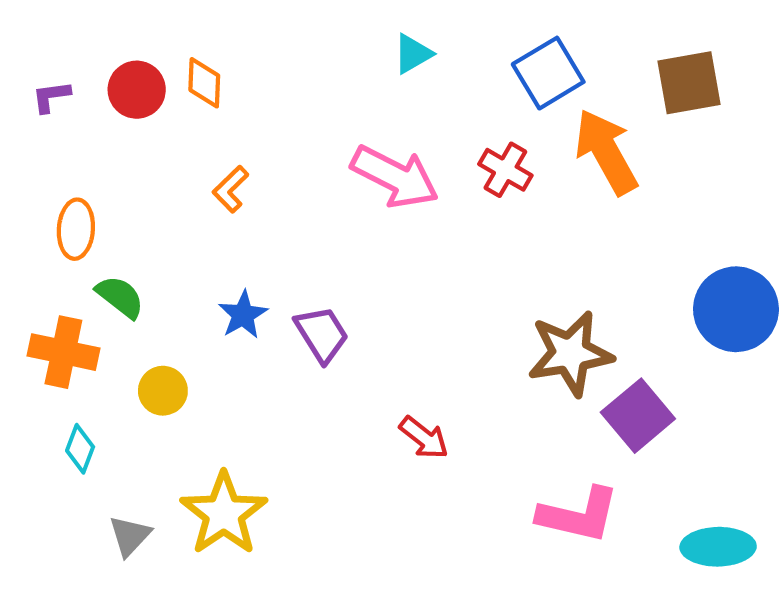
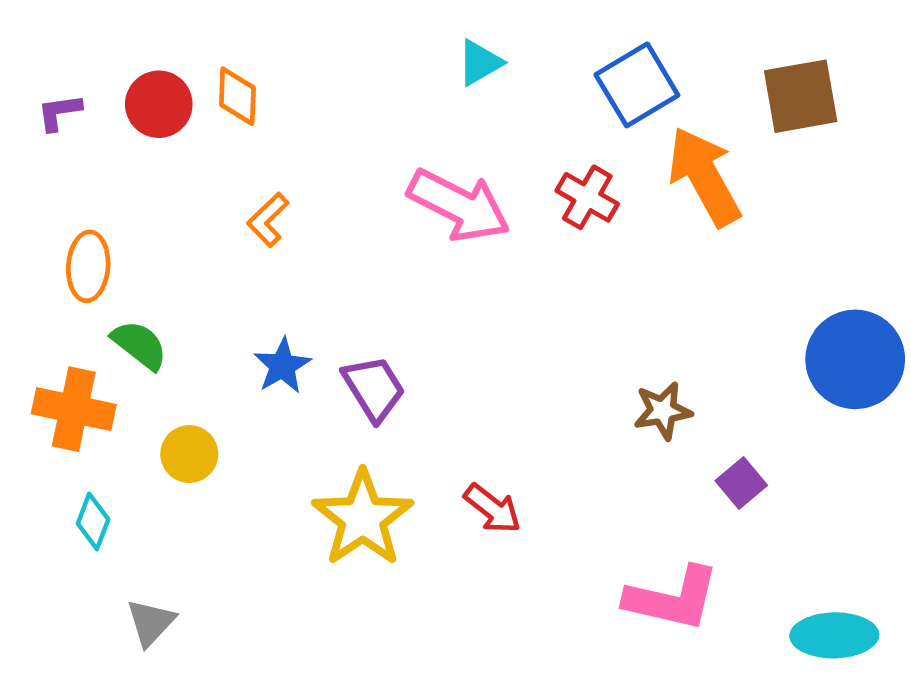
brown star: (570, 353) -> (663, 411), size x0.6
purple square: (638, 416) -> (741, 483), size x0.6
yellow star: (224, 514) -> (363, 518), moved

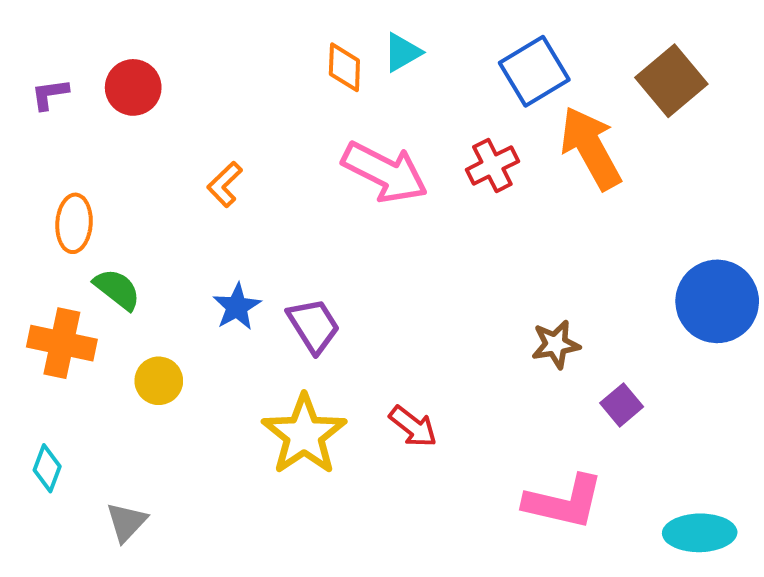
orange diamond: (237, 96) -> (344, 67), moved
brown square: (801, 96) -> (671, 81), turned -30
red cross: (587, 197) -> (492, 165), turned 33
cyan diamond: (93, 521) -> (47, 468), moved

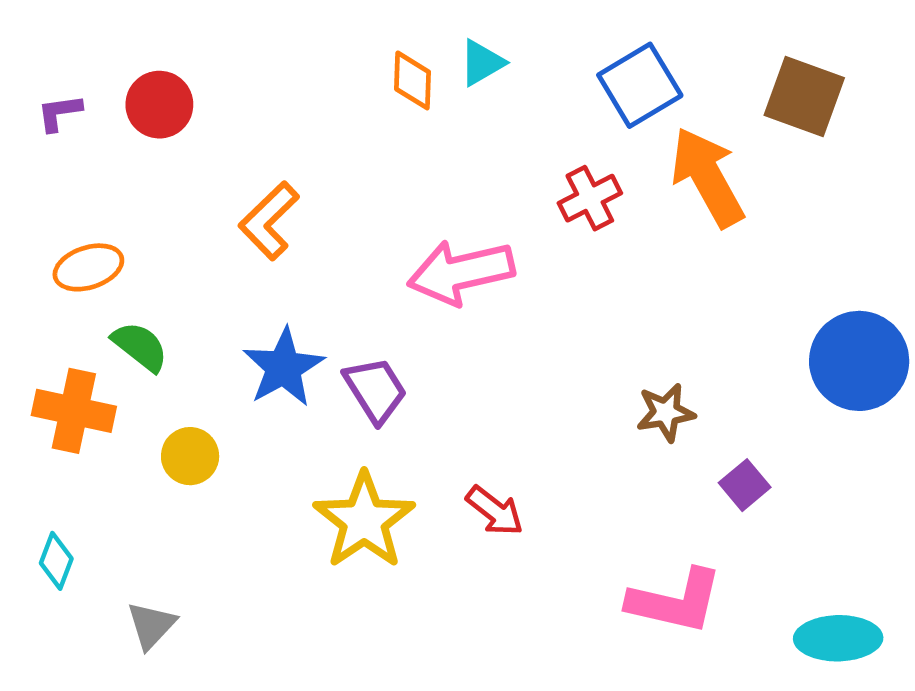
brown square: (671, 81) -> (804, 97), turned -30
pink arrow: (385, 172) -> (461, 272), moved, turned 140
orange L-shape: (225, 184) -> (269, 221), size x1.4
orange ellipse: (74, 223) -> (88, 267), turned 68
blue star: (237, 307) -> (284, 367), size x1.4

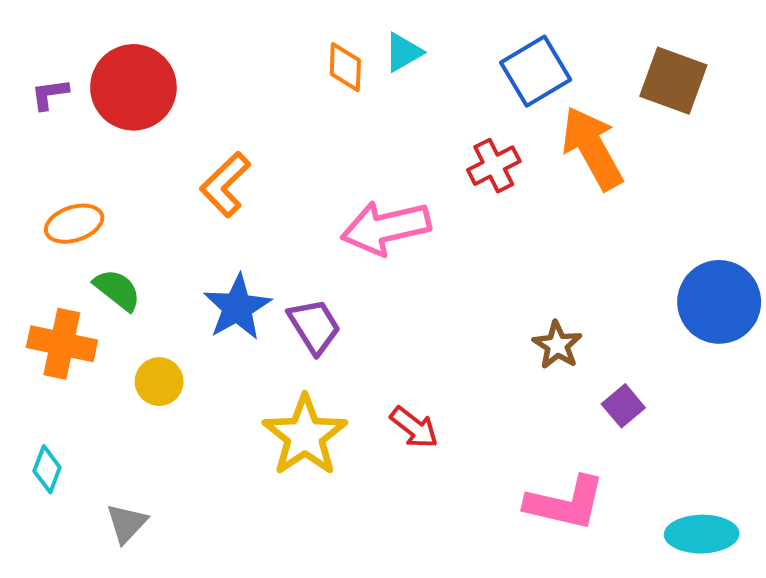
red circle: (159, 105) -> (133, 87), size x1.5
brown star: (666, 413) -> (557, 345), turned -30

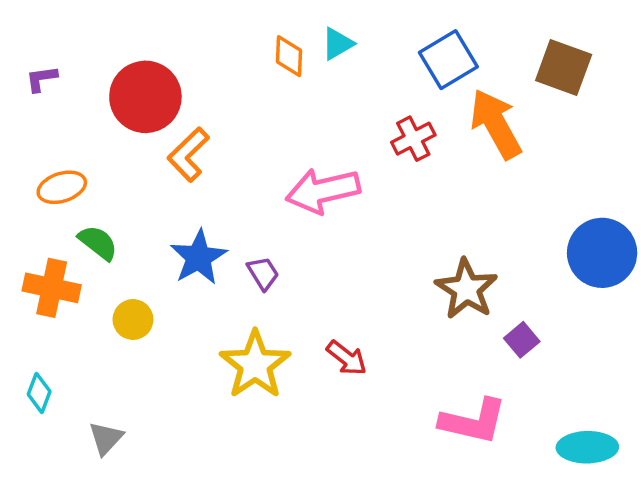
red circle: (133, 87) -> (145, 97), moved
purple trapezoid: (314, 326) -> (263, 273), size x0.7
brown star: (557, 345) -> (466, 289), size x1.5

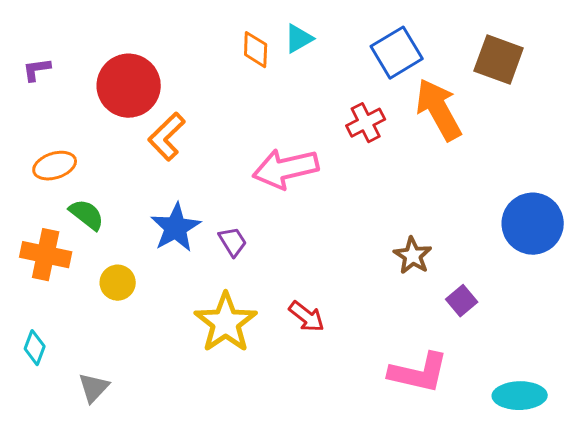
brown star: (466, 289) -> (413, 256), size x0.7

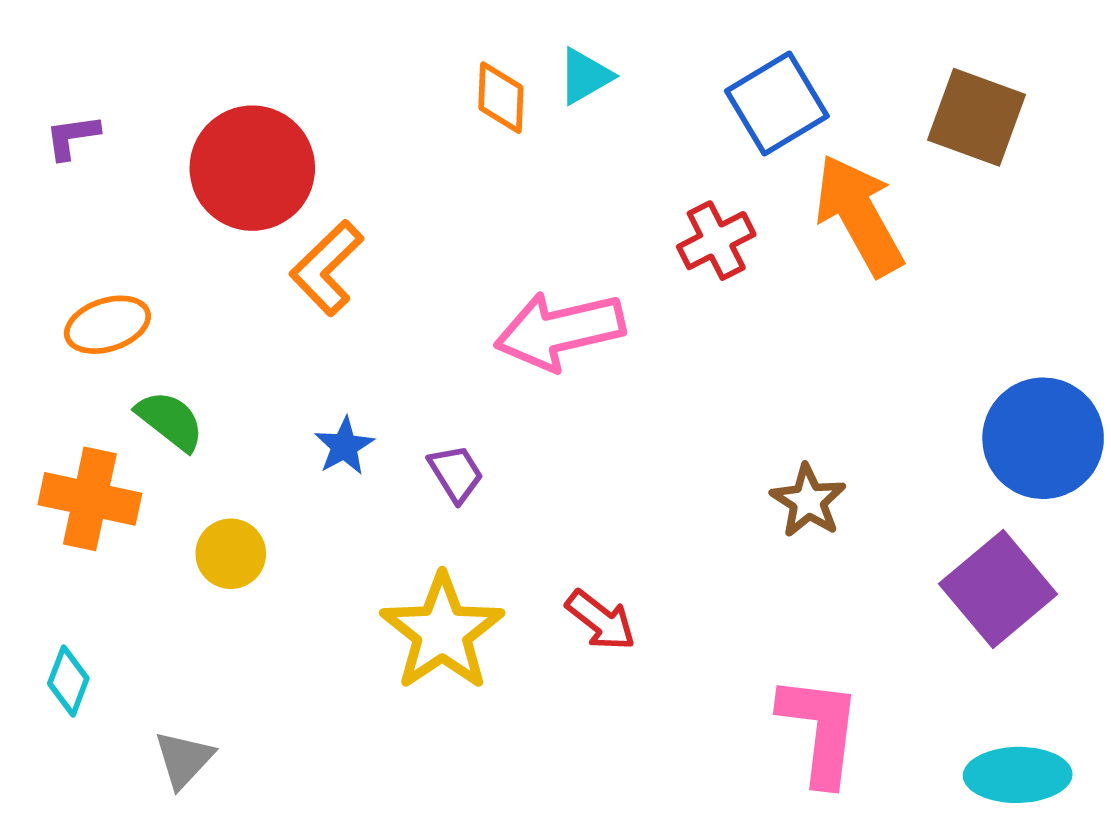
blue star: (176, 228) -> (344, 446), size x0.6
purple square: (462, 301) -> (998, 589), moved, size x1.8
pink L-shape: (419, 373) -> (820, 730), turned -96

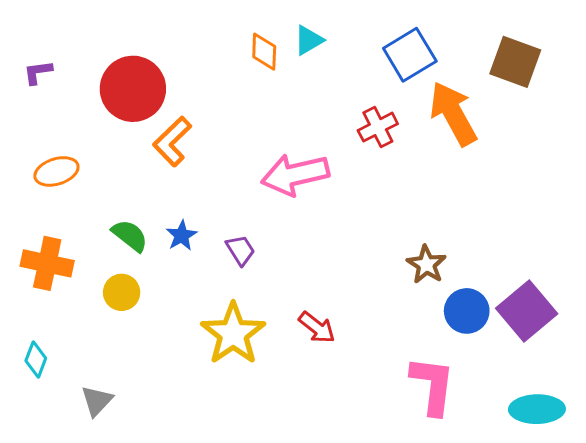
green semicircle: (170, 421) -> (130, 236), moved
blue circle: (1043, 438) -> (467, 311), moved, size x0.7

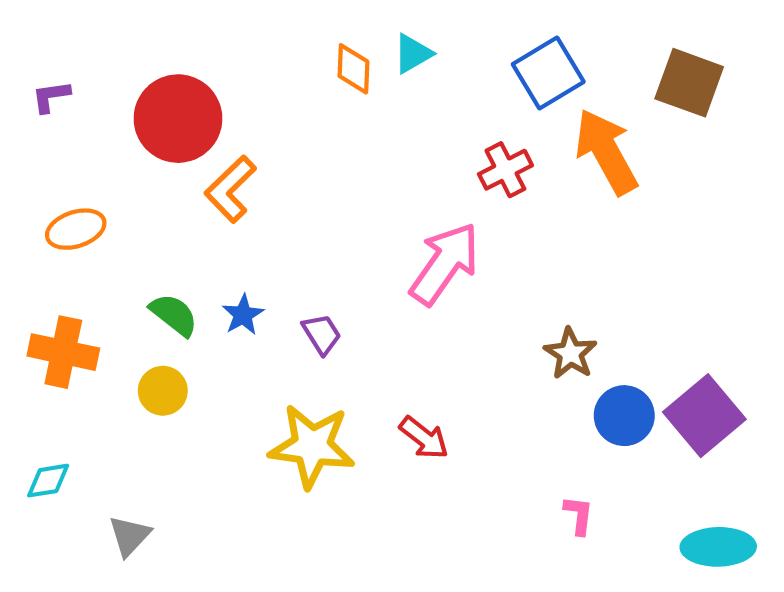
pink arrow: (295, 175) -> (445, 264), moved, turned 138
yellow star: (233, 334) -> (312, 446), turned -30
cyan diamond: (36, 360) -> (48, 481), turned 60
pink L-shape: (433, 385) -> (579, 515), size x0.5

